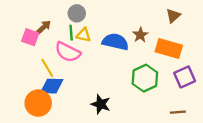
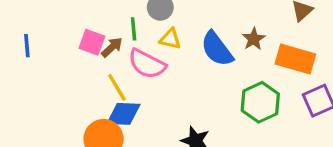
brown arrow: (44, 27) -> (112, 47), moved
green line: (71, 33) -> (134, 29), moved
blue semicircle: (115, 42) -> (217, 49), turned -140

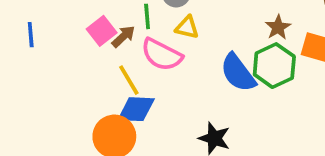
pink square: (92, 42) -> (102, 31), turned 32
blue semicircle: (217, 49) -> (238, 73), moved
green hexagon: (260, 102) -> (274, 66), moved

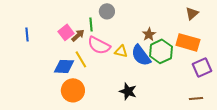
yellow triangle: (187, 27) -> (121, 51), moved
brown star: (278, 27) -> (149, 34), moved
blue diamond: (136, 109) -> (64, 66), moved

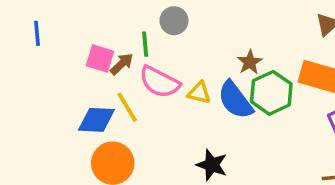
pink square: (66, 32) -> (100, 59), turned -35
blue line: (27, 34) -> (37, 33), moved

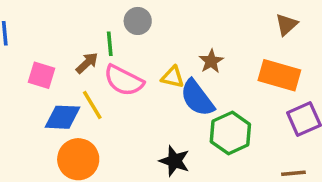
pink square: (100, 59) -> (41, 75), moved
yellow triangle: (199, 93) -> (173, 77), moved
green hexagon: (271, 93) -> (230, 133), moved

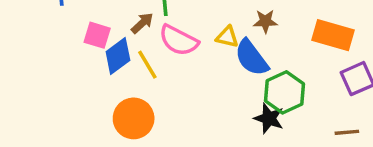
brown star: (211, 61) -> (265, 21), turned 30
blue diamond: (62, 117) -> (118, 56), moved, turned -39
black star: (174, 161) -> (269, 118), moved

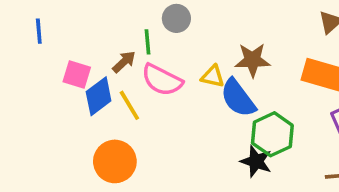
brown star: (265, 21) -> (252, 60), size x1.4

